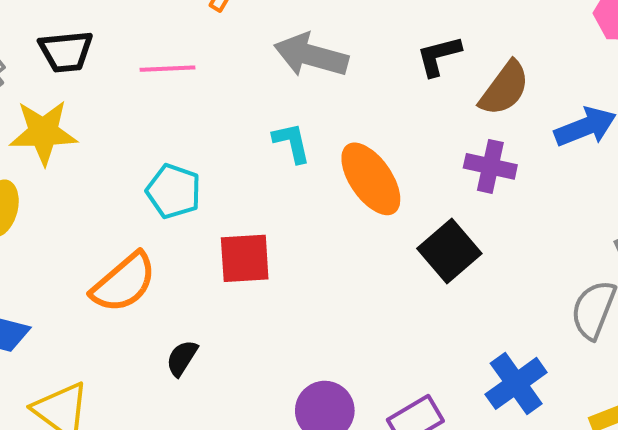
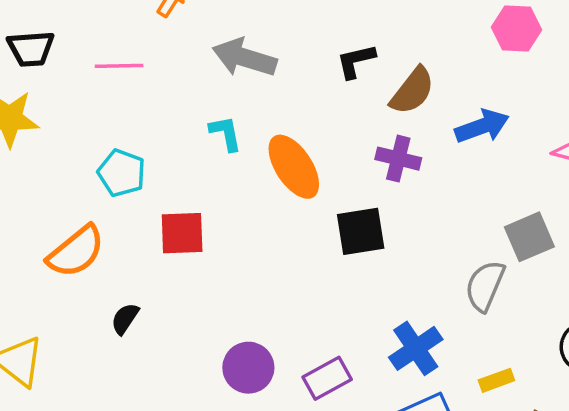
black square: (449, 251) -> (361, 231), turned 30

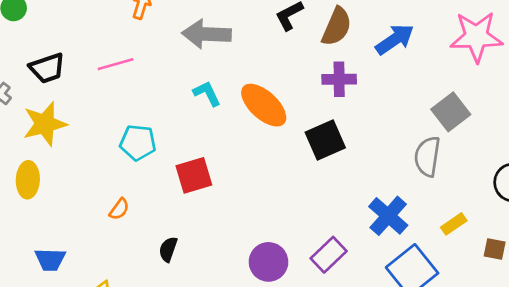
orange semicircle: (76, 251) -> (119, 209), size x0.5

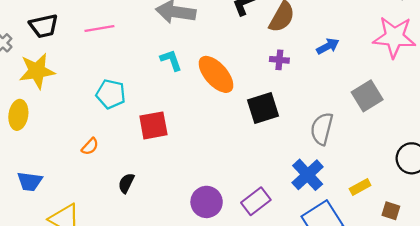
blue arrow: (395, 39) -> (328, 46), moved, size x0.7
purple cross: (339, 79) -> (279, 60), size x0.7
gray semicircle: (427, 156) -> (322, 129), moved

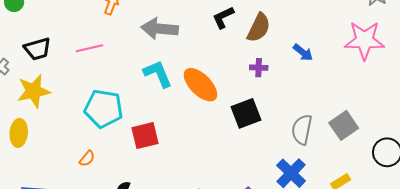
blue arrow: (328, 46) -> (303, 52), turned 70
cyan L-shape: (171, 60) -> (158, 74), size x1.4
cyan pentagon: (111, 94) -> (104, 109), size x1.4
gray square: (367, 96) -> (344, 125), moved

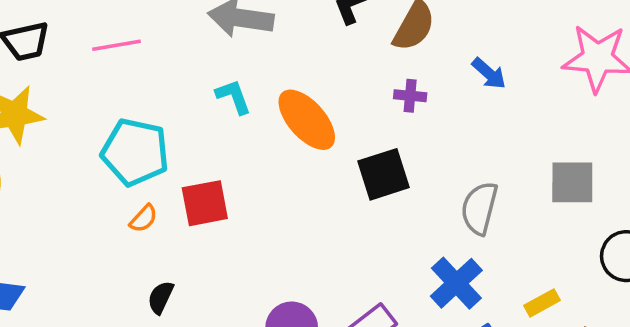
cyan L-shape: (158, 74) -> (233, 97), size x0.7
gray square: (344, 125) -> (572, 182), moved, turned 32
orange semicircle: (87, 158) -> (144, 219), moved

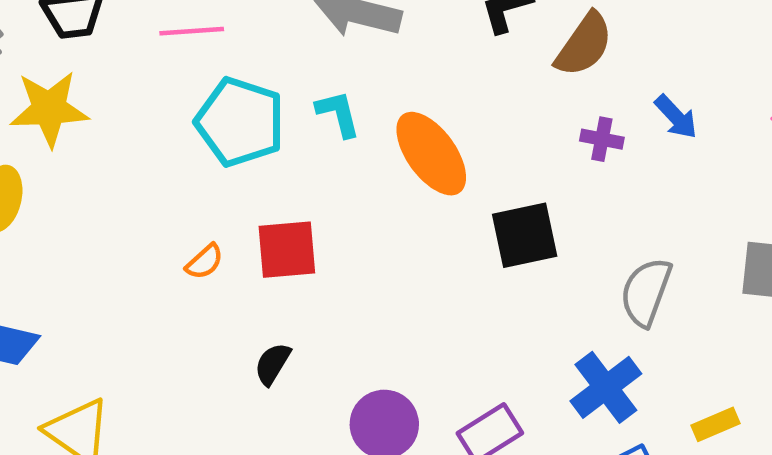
purple cross: (410, 96) -> (602, 139), moved
cyan pentagon: (135, 152) -> (240, 122), moved
black semicircle: (161, 297) -> (273, 364), moved

